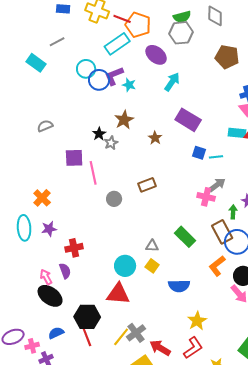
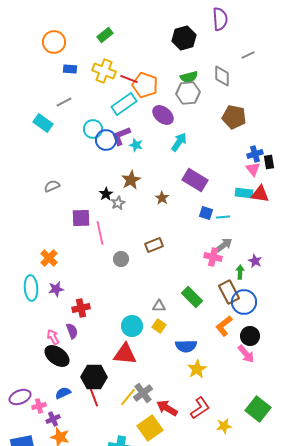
yellow star: (197, 321) -> (197, 369), moved

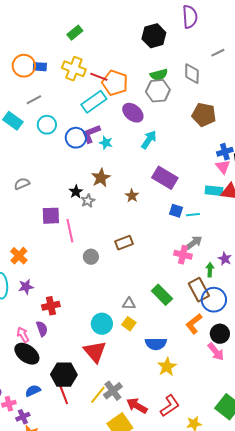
orange circle: (54, 42) -> (24, 66), moved
cyan circle: (93, 129) -> (47, 125), moved
red triangle: (125, 354) -> (95, 352), turned 45

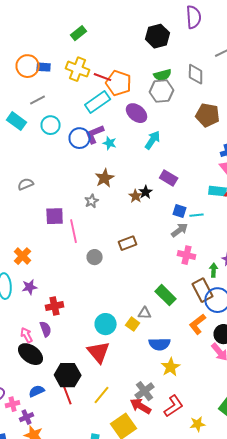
purple rectangle: (165, 178) -> (169, 178), size x0.7
black star: (76, 192) -> (146, 192), moved
gray arrow: (194, 243) -> (180, 230), moved
gray triangle: (129, 304) -> (145, 313), moved
gray cross: (113, 391) -> (145, 391), moved

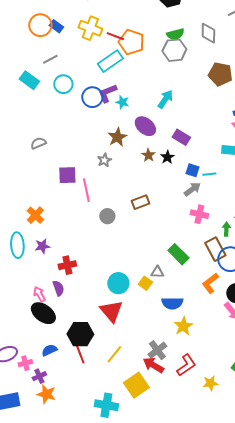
blue rectangle: (44, 67) -> (56, 26), turned 32
purple ellipse: (137, 113) -> (145, 126), moved
black star: (146, 192) -> (167, 157), moved

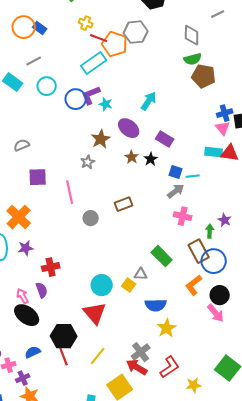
yellow cross: (90, 28) -> (86, 23), moved, size x0.6
green semicircle: (175, 34) -> (193, 59), moved
gray hexagon: (174, 50) -> (136, 32), moved
purple square: (67, 175) -> (38, 177), moved
orange cross: (35, 215) -> (19, 217), size x1.4

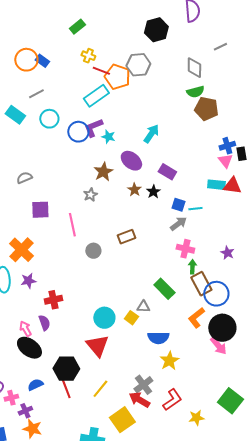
green arrow: (210, 231) -> (192, 267), moved
black circle: (220, 295) -> (222, 328), size x1.4

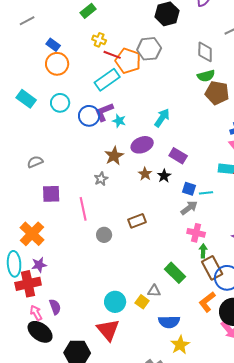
orange circle: (26, 60) -> (57, 64), moved
gray line: (36, 94) -> (27, 21), moved
purple ellipse: (131, 161) -> (142, 145), turned -60
red cross: (53, 300) -> (28, 284), moved, size x1.4

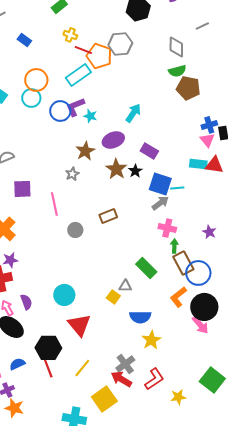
orange circle: (57, 64) -> (36, 80), moved
brown star: (145, 174) -> (116, 169), size x1.5
blue square: (189, 189) -> (160, 184), size x1.6
cyan circle: (115, 302) -> (64, 295), moved

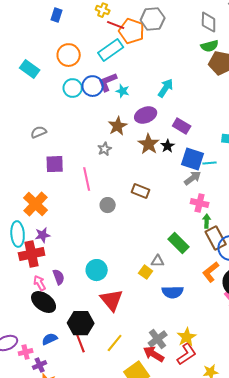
blue rectangle: (24, 40) -> (57, 15), turned 72
cyan circle: (31, 98) -> (73, 88), moved
brown rectangle: (108, 216) -> (141, 191), turned 42
yellow star: (151, 340) -> (187, 337), moved

